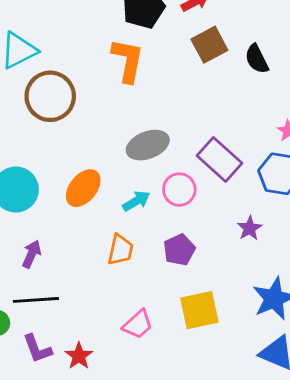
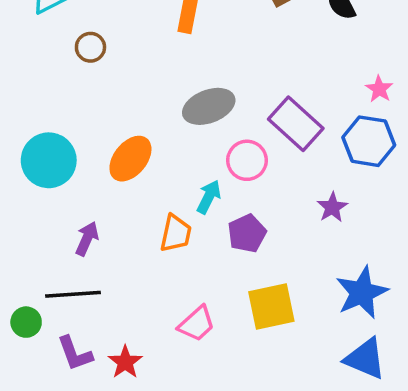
brown circle: (50, 96) -> (90, 47), size x0.5
cyan arrow: (136, 201) -> (209, 197), moved, turned -32
purple arrow: (32, 254) -> (87, 239), moved

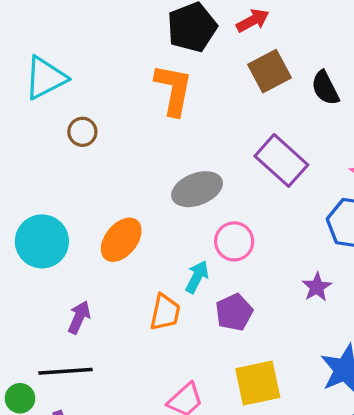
purple rectangle: (296, 124) -> (281, 160), moved

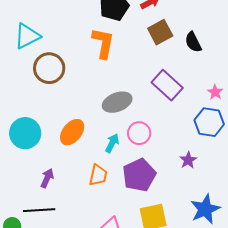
brown circle: (82, 132) -> (49, 68), size x1.8
cyan arrow: (197, 277) -> (112, 143), moved
purple pentagon: (234, 312) -> (139, 175), size x1.5

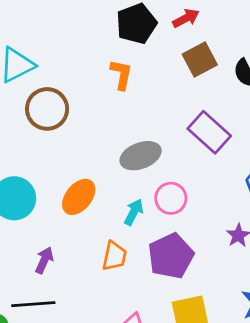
orange L-shape: (103, 43) -> (121, 75), size x0.7

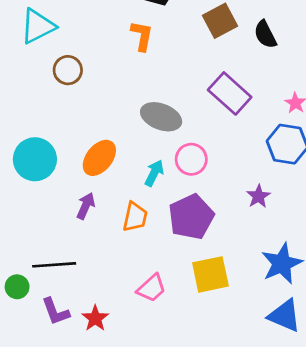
brown circle: (47, 109) -> (68, 70), size x0.7
gray ellipse: (141, 156) -> (161, 117), turned 42
purple arrow: (44, 260) -> (86, 206), moved

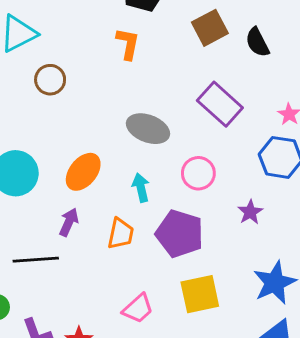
pink circle: (191, 159) -> (198, 173), moved
cyan arrow: (154, 173) -> (141, 188), turned -40
purple pentagon: (191, 217) -> (180, 234), turned -30
black line: (54, 265) -> (36, 260), moved

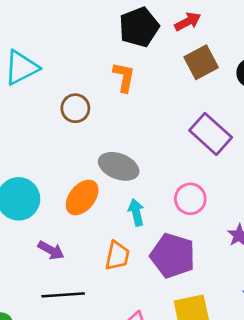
brown circle: (50, 80) -> (75, 108), moved
gray ellipse: (148, 129) -> (119, 166), moved
purple arrow: (69, 222) -> (51, 250), moved, turned 95
black line: (36, 260) -> (63, 295), moved

